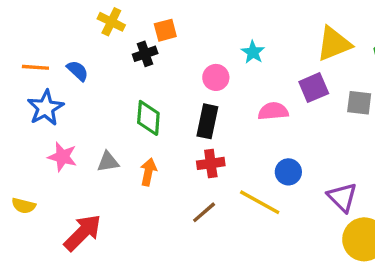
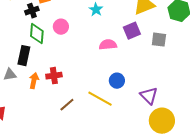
pink circle: (216, 77) -> (61, 27), moved
green diamond: (148, 118) -> (37, 34), moved
black rectangle: (207, 121) -> (24, 56), moved
red cross: (211, 163) -> (54, 76), moved

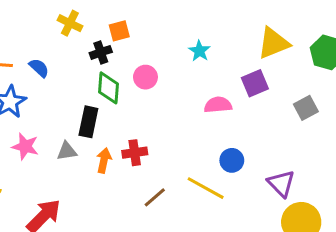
gray square: (159, 40) -> (306, 108), moved, turned -35

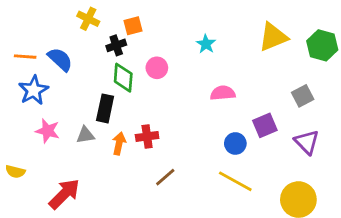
blue semicircle: (39, 68) -> (60, 59), size x1.4
purple square: (255, 83) -> (265, 125), moved
purple triangle: (281, 183) -> (307, 142), moved
yellow line: (206, 188) -> (235, 181), moved

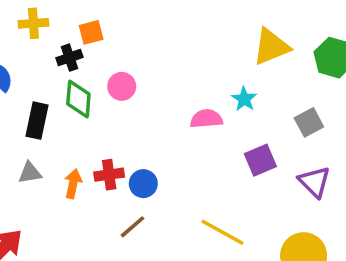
yellow cross: (88, 19) -> (33, 23), turned -30
cyan star: (206, 44) -> (244, 99), moved
black rectangle: (105, 108) -> (37, 121), moved
blue circle: (235, 143) -> (143, 184), moved

